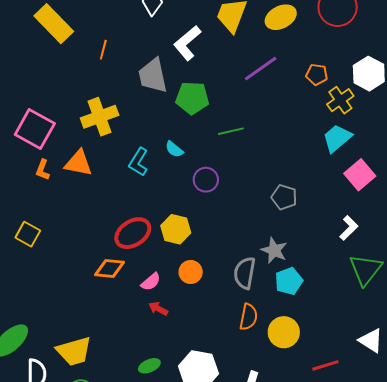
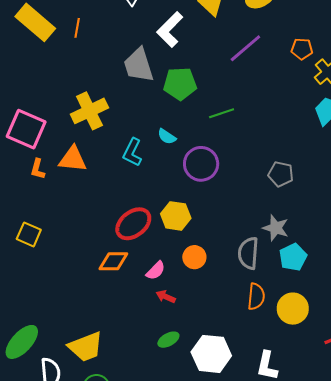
orange line: (103, 50) -> (77, 28), moved
purple circle: (206, 180) -> (201, 164), size x1.4
green ellipse: (149, 366) -> (168, 340), moved

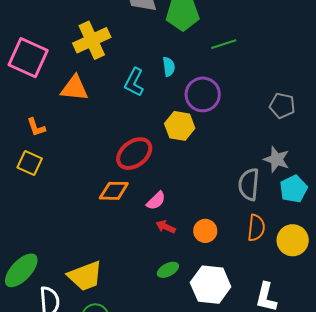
cyan semicircle: (167, 136) -> (169, 67), turned -132
orange L-shape: (38, 169) -> (36, 127), moved, turned -35
yellow hexagon: (176, 216) -> (180, 126), moved
orange circle: (194, 257) -> (205, 231), moved

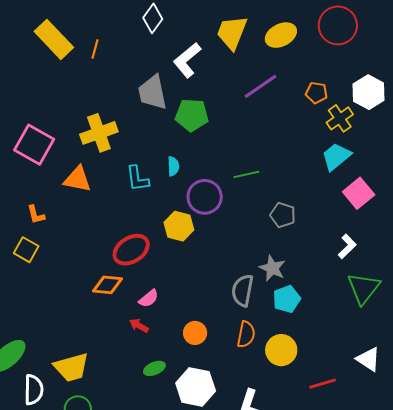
green line: (224, 44) -> (246, 174), moved
cyan L-shape: (134, 82) -> (137, 179), turned -40
red arrow: (166, 227) -> (139, 326), moved

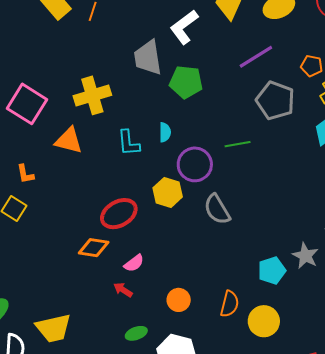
gray pentagon: (283, 215) -> (275, 101), moved, size x1.5
gray star: (272, 268) -> (305, 256), moved
gray semicircle: (243, 290) -> (217, 209), moved, turned -44

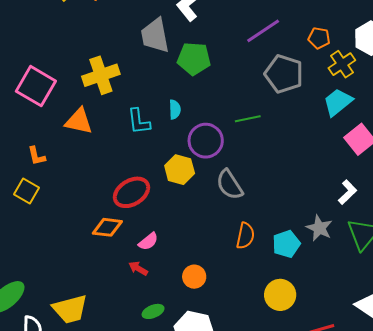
orange semicircle: (229, 304) -> (245, 236), moved

